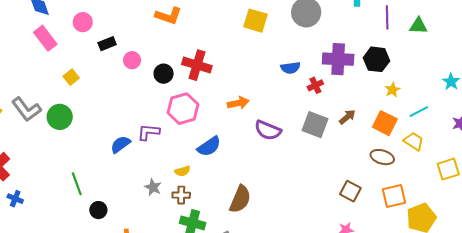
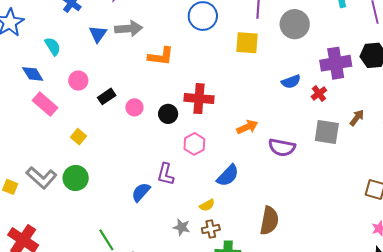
pink hexagon: (183, 109) -> (194, 144), size x0.7
purple L-shape: (148, 132) -> (166, 174), turned -70

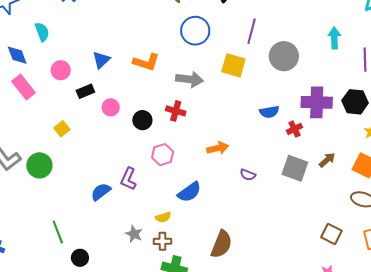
gray arrow: (129, 29) -> (190, 79), moved
blue triangle: (98, 34) -> (101, 60), moved
red cross: (199, 99) -> (176, 111), size x0.7
yellow square: (79, 137) -> (62, 129), moved
purple semicircle: (282, 147) -> (248, 175), size x0.6

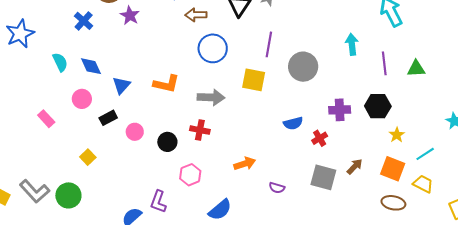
blue diamond: (17, 55) -> (91, 66), moved
pink rectangle: (23, 87) -> (46, 119), size x0.7
purple cross: (317, 102) -> (340, 110), size x0.7

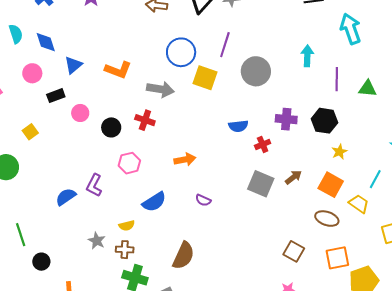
blue circle: (213, 48) -> (181, 52), moved
cyan line: (425, 154) -> (375, 179), moved, turned -36
purple semicircle: (277, 188) -> (203, 200), moved

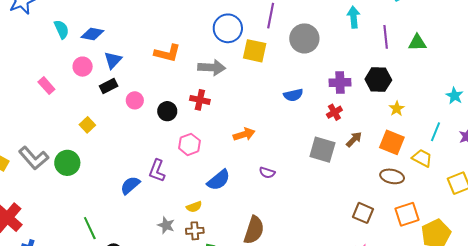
blue diamond: (46, 42) -> (92, 34), turned -55
blue triangle: (73, 65) -> (113, 60), moved
red cross: (263, 144) -> (334, 112), moved

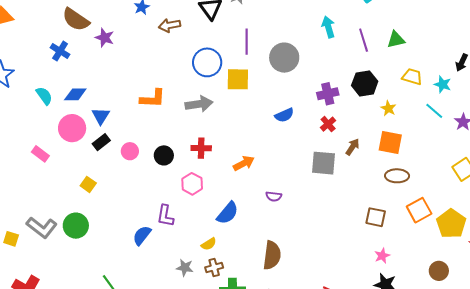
pink circle: (83, 67) -> (72, 128), size x1.4
red cross: (200, 100) -> (201, 148), moved
cyan line: (436, 132) -> (434, 111), moved, turned -60
yellow trapezoid: (422, 158) -> (412, 77), moved

